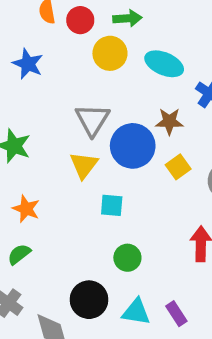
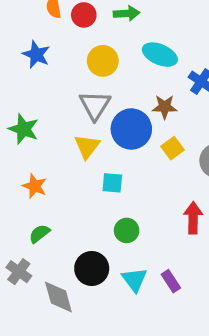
yellow circle: (110, 53) -> (103, 61), moved
green semicircle: (19, 254) -> (39, 234), moved
cyan triangle: (136, 312) -> (134, 280), turned 44

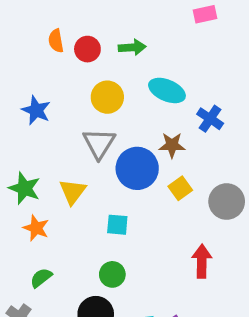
blue star: (36, 55) -> (36, 110), moved
green star: (24, 129) -> (24, 188), moved
yellow triangle: (87, 146) -> (73, 192), moved
green circle: (127, 230) -> (112, 274), moved

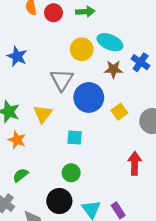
yellow circle: (107, 97) -> (82, 49), moved
brown star: (172, 145) -> (113, 69), moved

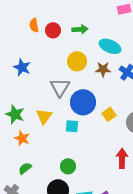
cyan ellipse: (110, 42) -> (110, 46), moved
brown star: (113, 69) -> (103, 69), moved
cyan square: (75, 137) -> (72, 126), moved

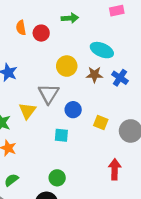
green arrow: (80, 29) -> (70, 18), moved
blue circle: (83, 102) -> (73, 110), size x0.6
yellow square: (109, 114) -> (101, 122), turned -32
yellow triangle: (44, 116) -> (27, 111), moved

